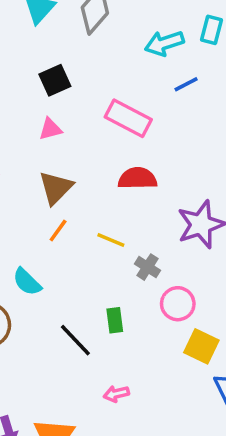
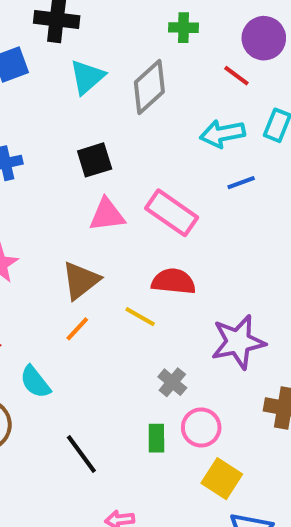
pink triangle: (50, 129) -> (107, 215), moved, size x1.4
yellow line: (111, 240) -> (140, 317), moved
green rectangle: (115, 320) -> (156, 438), moved

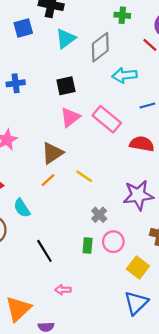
cyan arrow: (222, 134) -> (125, 75), moved
pink triangle: (107, 215) -> (70, 117), turned -35
red semicircle: (173, 281) -> (142, 144), moved
yellow square: (222, 479) -> (138, 267), moved

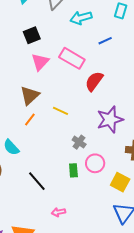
red semicircle: (142, 144) -> (94, 81), moved, turned -55

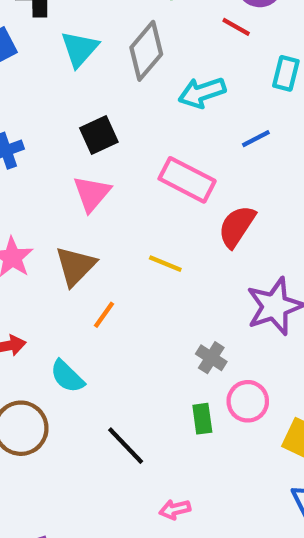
pink triangle: (40, 62) -> (92, 194), moved
brown triangle: (30, 95) -> (75, 266), moved
yellow line: (60, 111) -> (165, 264), moved

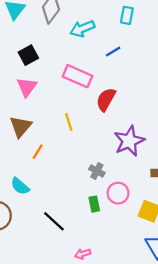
yellow line: (165, 264) -> (69, 122), turned 54

